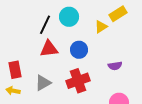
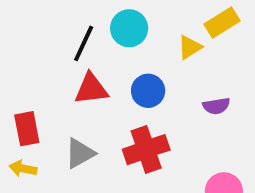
purple semicircle: (115, 66) -> (216, 106), moved

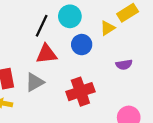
blue circle: (148, 91) -> (82, 45), moved
gray triangle: (80, 153) -> (35, 82), moved

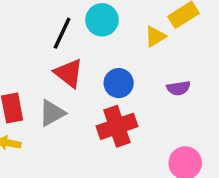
blue circle: (82, 45) -> (119, 83), moved
red triangle: (46, 54) -> (69, 73), turned 45

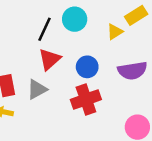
red triangle: (69, 73) -> (50, 59), turned 40
purple semicircle: (179, 88) -> (132, 71), size x1.6

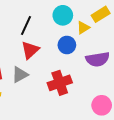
cyan circle: (75, 19) -> (63, 15), moved
blue circle: (87, 67) -> (67, 45), moved

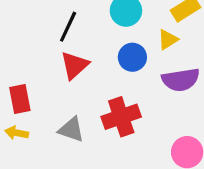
yellow triangle: (83, 28) -> (168, 40), moved
gray triangle: (20, 75) -> (71, 130), moved, turned 48

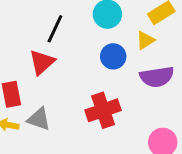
red triangle: (74, 65) -> (42, 62), moved
gray triangle: (71, 130) -> (39, 119), moved

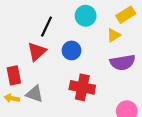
blue circle: (113, 56) -> (71, 50), moved
red cross: (103, 110) -> (82, 87), turned 30

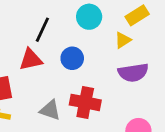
red triangle: (37, 52) -> (31, 60), turned 30
gray triangle: (35, 94) -> (50, 110), moved

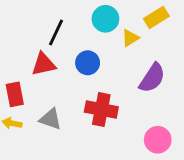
yellow triangle: (123, 40) -> (130, 38), moved
purple semicircle: (133, 73) -> (152, 78), turned -48
gray triangle: (50, 110) -> (50, 119), moved

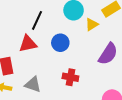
red cross: (101, 109) -> (70, 77), size x0.7

